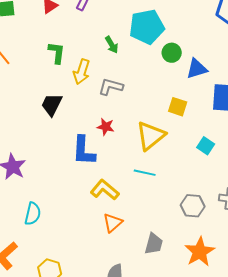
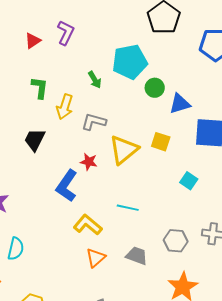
yellow triangle: (151, 136) -> (124, 150), moved
blue L-shape: (84, 151) -> (67, 186), turned 32
gray trapezoid: (154, 244) -> (137, 256), moved, turned -85

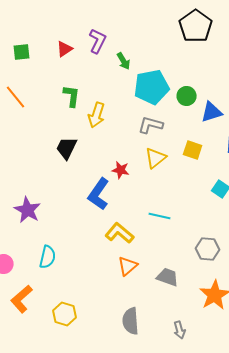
cyan pentagon: (130, 62) -> (152, 87), moved
green arrow: (95, 80) -> (124, 61), moved
gray L-shape: (94, 122) -> (151, 125), moved
yellow triangle: (124, 150) -> (156, 158), size x0.7
gray trapezoid: (137, 256) -> (168, 277), moved

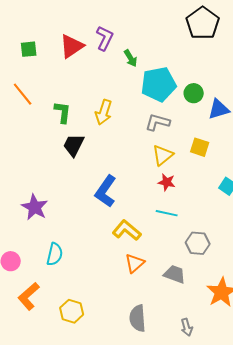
red triangle: (65, 49) -> (72, 46), size x1.5
green L-shape: (72, 96) -> (63, 112), moved
red star: (121, 170) -> (167, 182), moved
gray hexagon: (208, 249) -> (198, 243), moved

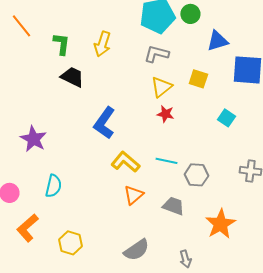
green circle: (194, 93) -> (190, 14), moved
black trapezoid: (74, 145) -> (72, 77), turned 90
cyan line: (167, 213) -> (166, 161), moved
gray semicircle: (138, 318) -> (136, 250), turned -120

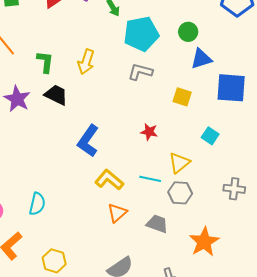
green circle: (190, 14) -> (188, 32), moved
yellow triangle: (161, 87) -> (179, 163), moved
purple star: (33, 139) -> (17, 99), moved

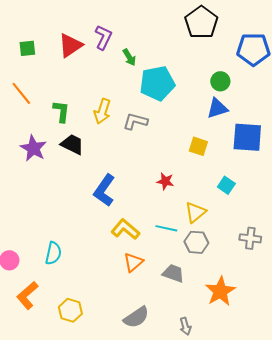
green circle: (188, 32) -> (220, 81), moved
gray L-shape: (140, 72) -> (135, 121), moved

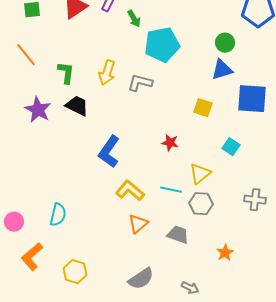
orange star: (220, 291) -> (225, 253), size x0.6
gray arrow: (185, 326) -> (190, 288), turned -48

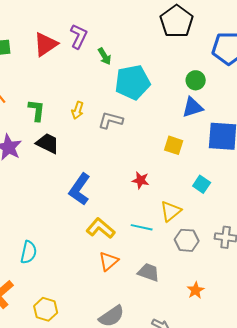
yellow arrow: (107, 73) -> (78, 110), size x0.7
gray hexagon: (201, 204) -> (187, 240), moved

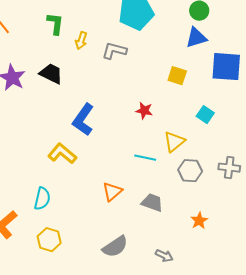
green L-shape: (37, 110) -> (55, 24), moved
yellow L-shape: (101, 228) -> (62, 154), moved
cyan semicircle: (29, 252) -> (42, 199), moved

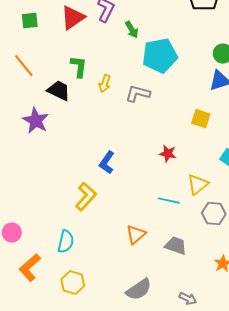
black trapezoid: (51, 74) -> (59, 91), moved
blue L-shape: (83, 120) -> (107, 163), size x0.7
yellow L-shape: (62, 154) -> (86, 197), turned 92

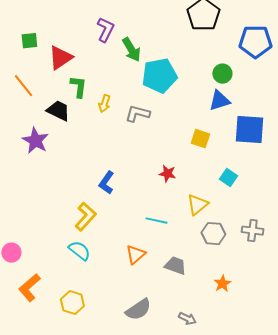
red triangle: (73, 18) -> (60, 58), moved
green arrow: (132, 30) -> (131, 50), size x1.4
cyan line: (169, 201) -> (156, 221), moved
cyan semicircle: (66, 242) -> (79, 251), moved, turned -65

